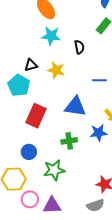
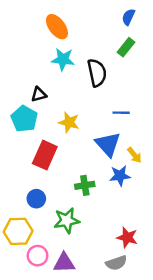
black semicircle: (79, 47) -> (97, 73), size x1.6
yellow star: (56, 70) -> (69, 122), moved
blue triangle: (75, 107) -> (108, 144), moved, turned 40

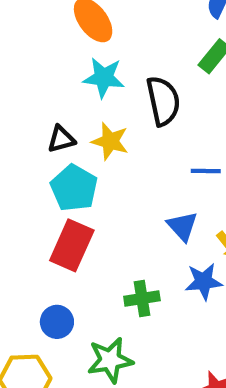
cyan pentagon: (24, 119) -> (74, 188), moved
yellow star: (69, 122) -> (110, 141), moved
blue triangle: (108, 144) -> (182, 226), size x0.7

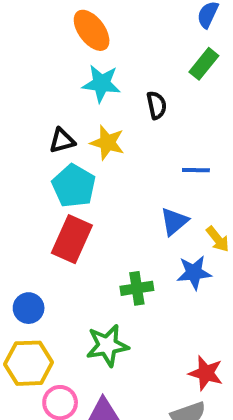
black semicircle: (163, 101) -> (157, 105), size x0.6
blue triangle: (182, 226) -> (174, 221), turned 32
blue circle: (57, 322) -> (29, 308), moved

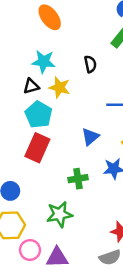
cyan star: (101, 84) -> (44, 62), moved
blue triangle: (174, 221) -> (90, 137), moved

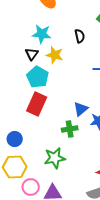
black triangle: (31, 86) -> (32, 54), turned -40
blue triangle: (90, 137) -> (81, 109), moved

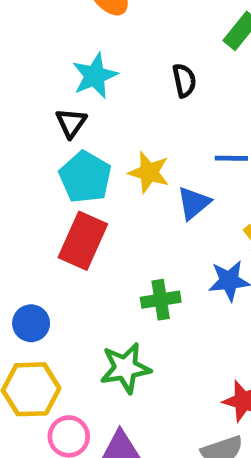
cyan star: (42, 34) -> (95, 76), turned -30
yellow star: (55, 55) -> (149, 172), moved
blue triangle: (81, 109) -> (194, 203), moved

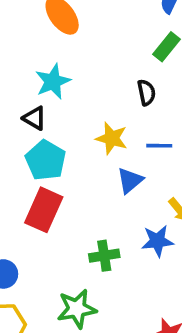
black semicircle: (184, 80) -> (146, 92), moved
black triangle: (71, 123) -> (35, 118), turned -35
yellow star: (149, 172) -> (112, 138), moved

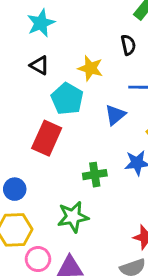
cyan star: (53, 81) -> (41, 23), moved
yellow star: (112, 138) -> (90, 68), moved
cyan pentagon: (46, 160) -> (67, 99), moved

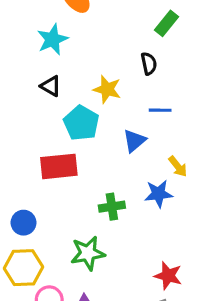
red rectangle: (47, 138) -> (59, 166), turned 60

